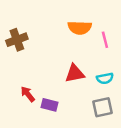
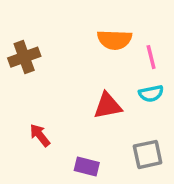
cyan semicircle: (105, 78) -> (151, 94), moved
purple rectangle: (49, 105) -> (87, 167), moved

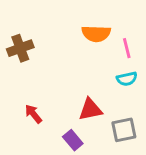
red triangle: (108, 106) -> (90, 109), moved
purple rectangle: (87, 167) -> (73, 140), turned 36

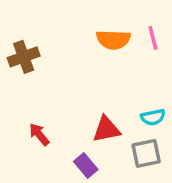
pink line: (127, 48) -> (153, 38), moved
cyan semicircle: (127, 79) -> (153, 117), moved

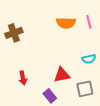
cyan semicircle: (153, 117) -> (89, 59), moved
red arrow: (39, 134) -> (23, 78), turned -152

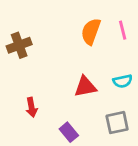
orange semicircle: (66, 23) -> (91, 31), turned 108
red triangle: (62, 75) -> (85, 87), moved

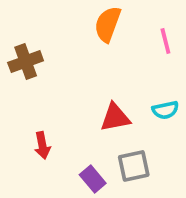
orange semicircle: (91, 31) -> (108, 24), moved
gray square: (117, 123) -> (134, 166), moved

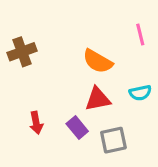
orange semicircle: (108, 24) -> (98, 61), moved, turned -80
purple rectangle: (93, 179) -> (77, 127), moved

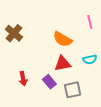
brown cross: (22, 52) -> (14, 33), turned -30

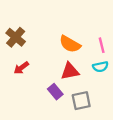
pink line: (90, 22) -> (102, 45), moved
red arrow: (23, 79) -> (21, 68), moved, turned 64

